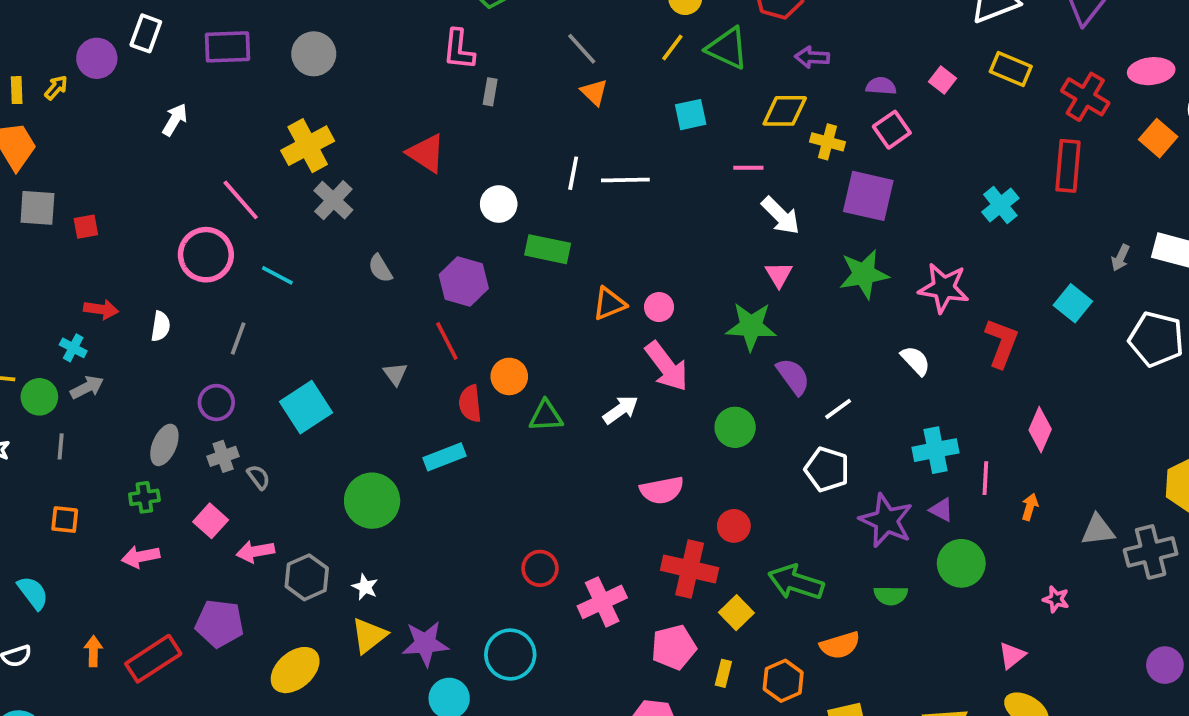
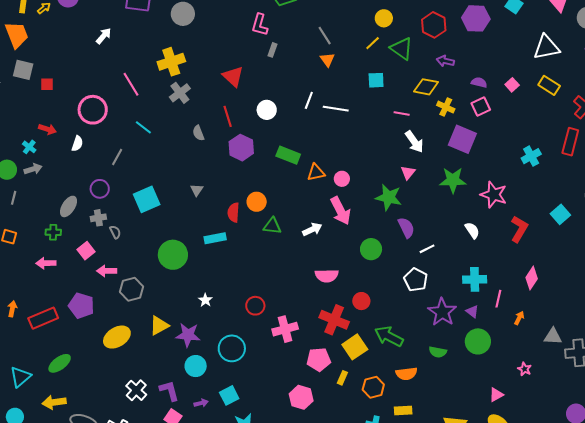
green rectangle: (548, 249) -> (288, 155), moved
pink circle: (206, 255) -> (93, 110), moved
red line: (447, 341) -> (228, 116), moved
white star: (365, 587) -> (205, 300), moved
yellow square: (736, 613) -> (355, 347), size x1.4

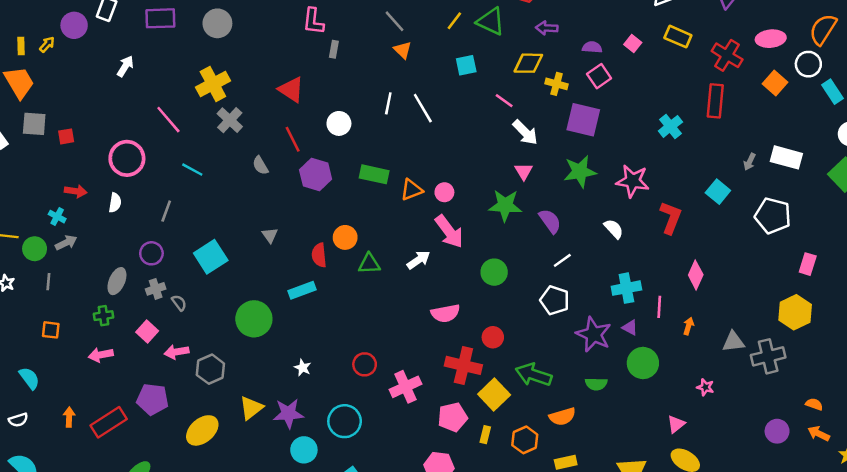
white line: (336, 109) -> (423, 108), turned 60
pink line: (402, 114) -> (504, 101), turned 35
purple semicircle: (406, 228) -> (550, 221), moved

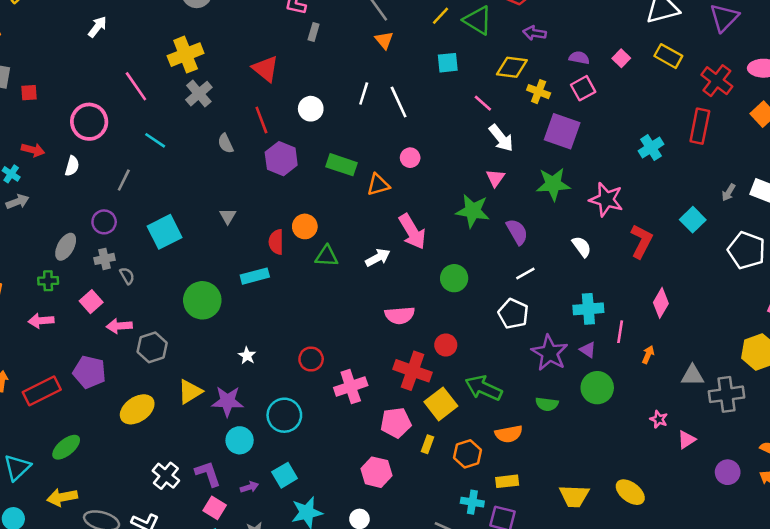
pink circle: (444, 192) -> (410, 158), moved
pink triangle: (676, 424) -> (687, 440), moved

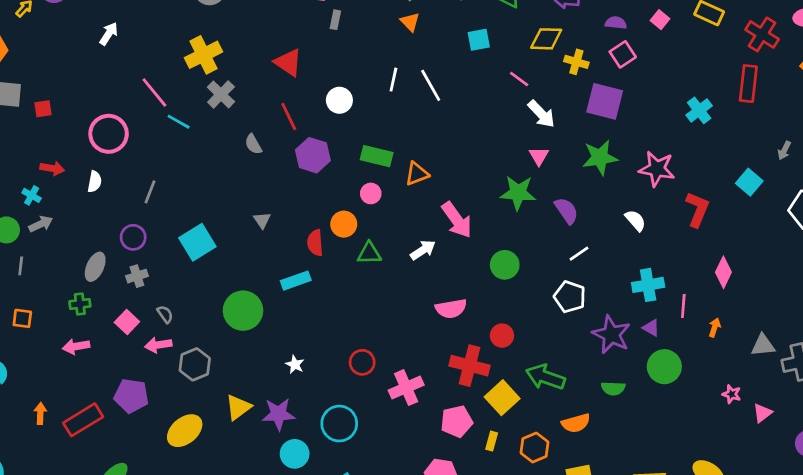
cyan line: (155, 140) -> (179, 122), moved
pink circle: (410, 158) -> (371, 193), moved
gray semicircle: (127, 276) -> (165, 314), moved

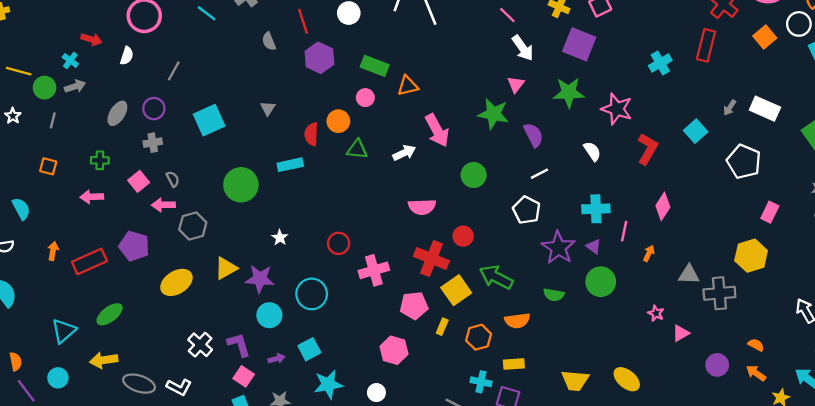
gray ellipse: (95, 267) -> (117, 113), moved

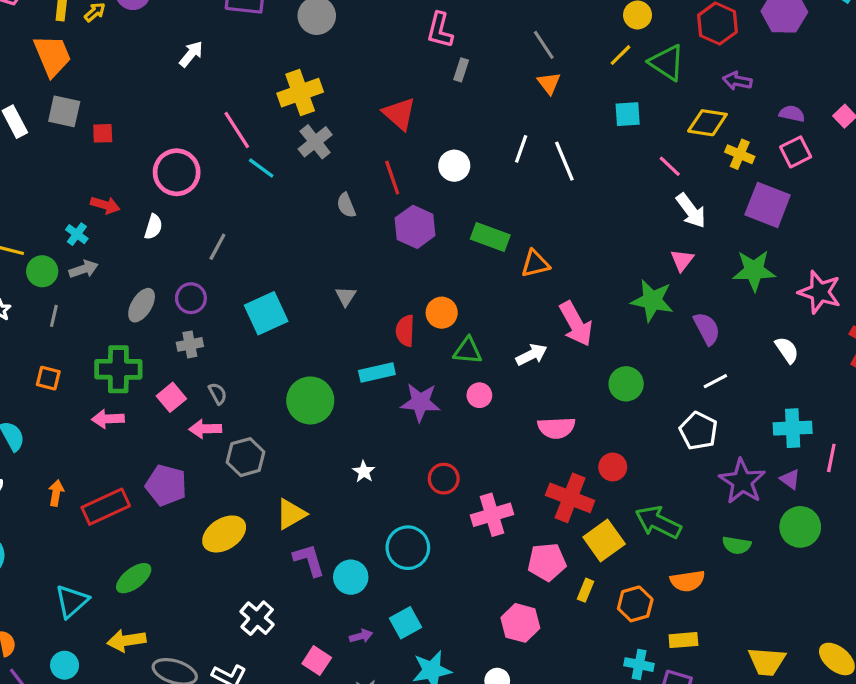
pink circle: (365, 98) -> (479, 395), moved
green cross: (100, 160) -> (118, 369), size x1.8
purple star: (260, 279) -> (420, 402), moved
purple L-shape: (239, 345) -> (309, 560), moved

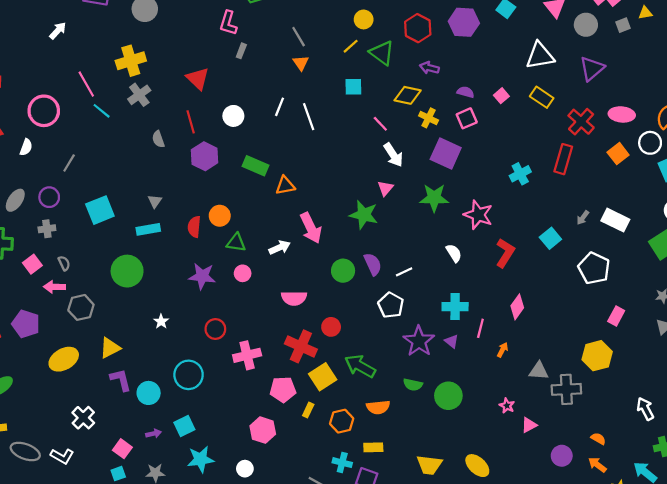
purple semicircle: (707, 329) -> (373, 264), moved
cyan rectangle: (377, 373) -> (148, 229), moved
green circle: (800, 527) -> (448, 396), moved

